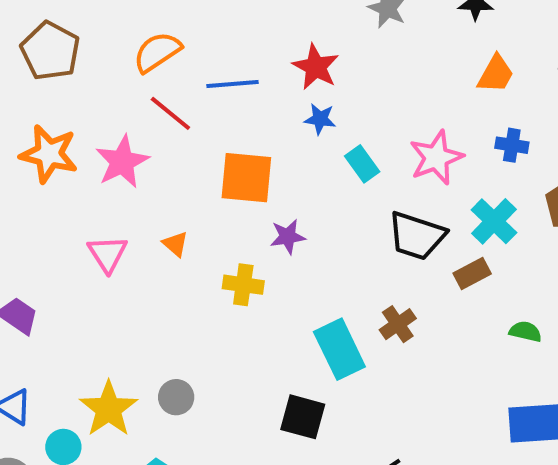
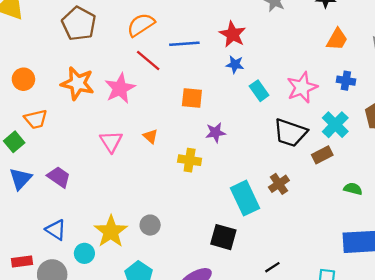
orange square: (246, 178) -> (192, 98), size x0.7

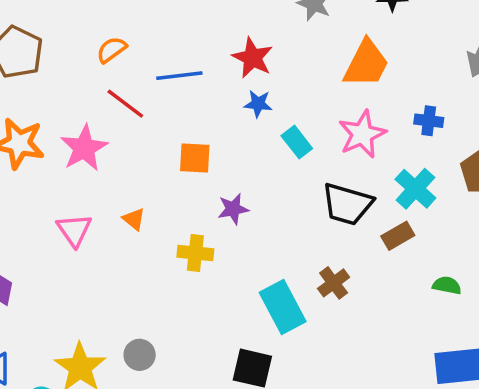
orange semicircle: (141, 25) -> (112, 50), size x0.7
orange trapezoid: (337, 39) -> (366, 64), moved, size x1.4

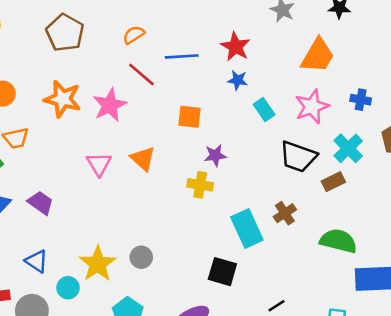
orange triangle: (134, 219) -> (143, 159), size x1.5
yellow cross: (195, 253) -> (200, 185), moved
green semicircle: (447, 285) -> (338, 241), moved, size x1.8

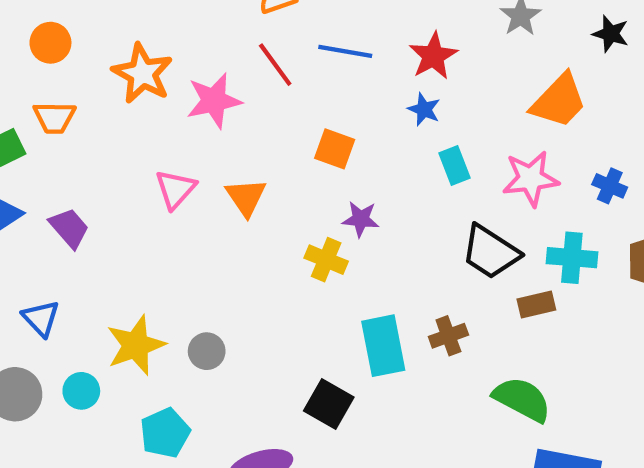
cyan cross: (348, 148) -> (572, 258), turned 36
cyan circle: (68, 288) -> (81, 391), moved

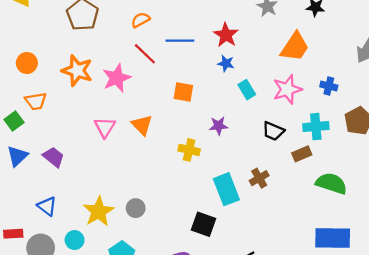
purple star: (361, 219) -> (219, 126), moved
black trapezoid: (490, 252) -> (273, 131), size x0.7
green semicircle: (522, 399) -> (331, 183), moved

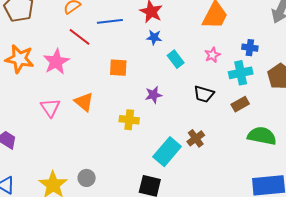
pink star: (287, 89) -> (212, 55), size x0.6
cyan cross: (316, 127) -> (241, 73), moved
brown rectangle: (302, 154) -> (240, 104), moved
cyan rectangle: (226, 189) -> (167, 152), turned 68

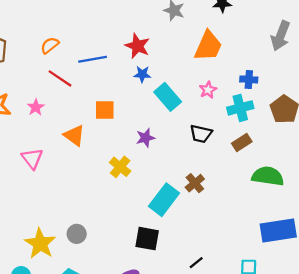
cyan rectangle: (176, 59) -> (168, 97), size x1.4
pink star: (56, 62) -> (36, 107), size x0.6
orange triangle: (84, 102) -> (74, 135), moved
yellow cross: (129, 120) -> (120, 167), turned 36

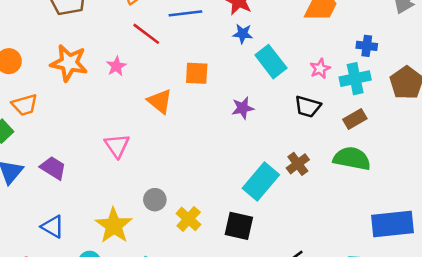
pink star: (208, 90) -> (320, 69), moved
pink triangle: (32, 158) -> (117, 146), moved
yellow cross: (120, 167) -> (189, 219), moved
green semicircle: (268, 176) -> (352, 159), moved
gray circle: (77, 234) -> (155, 200), moved

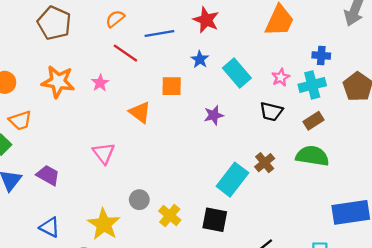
blue star: (243, 34) -> (200, 59), moved, turned 30

